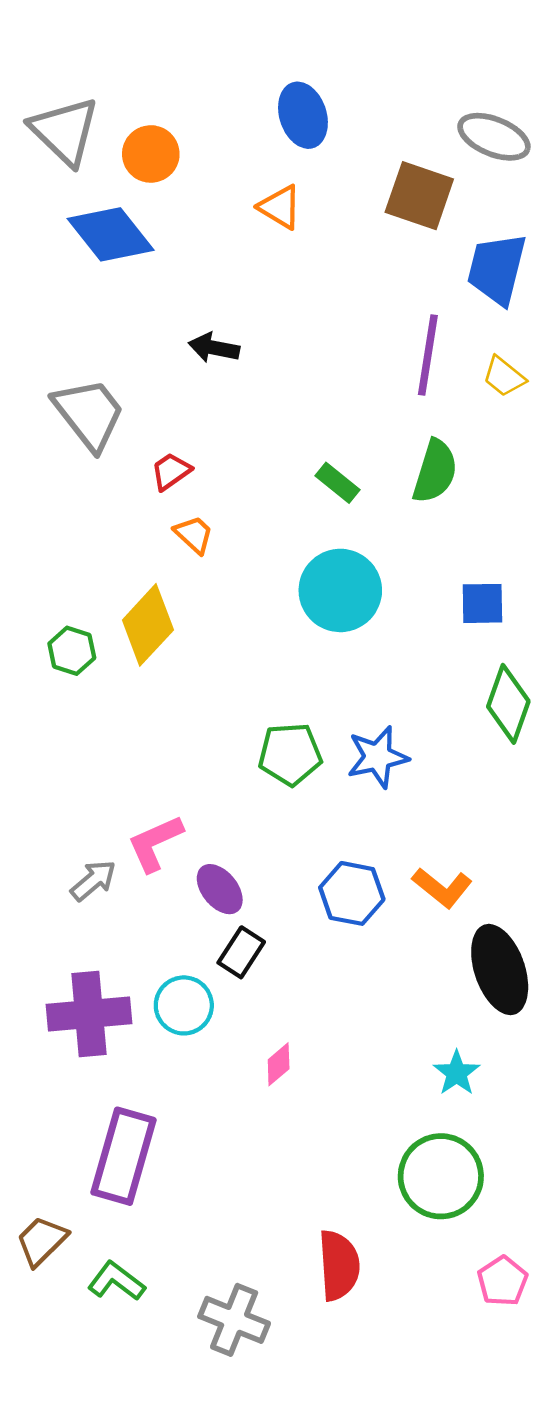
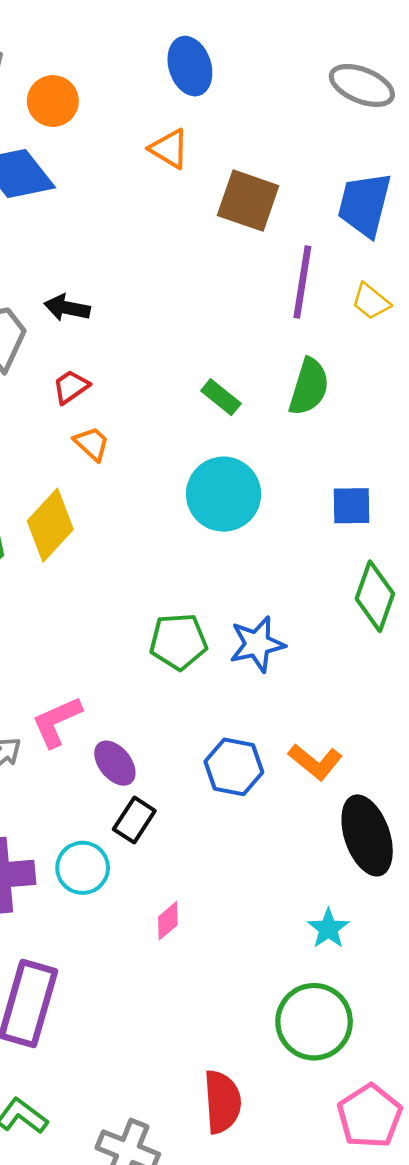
brown square: (419, 196) -> (248, 201), moved
black arrow: (214, 348) -> (67, 308), moved
pink pentagon: (503, 1281) -> (370, 1116), size x1.4

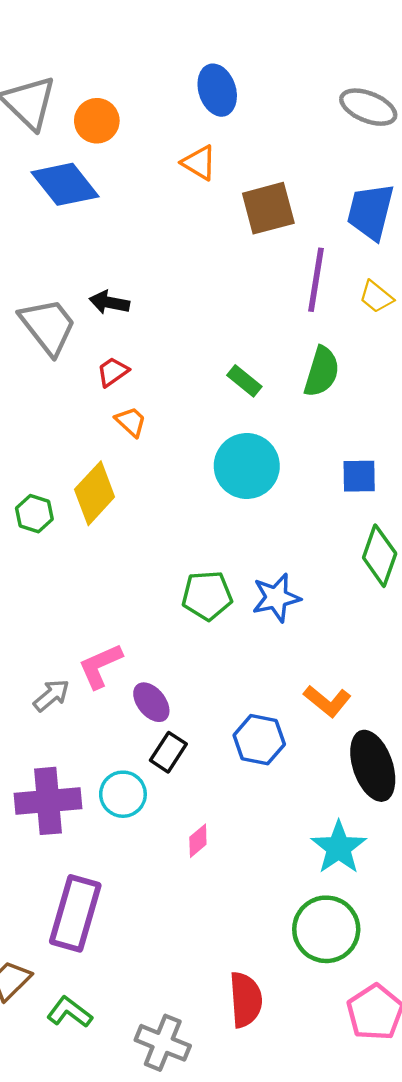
brown square: (248, 201) -> (268, 208), turned -34
blue hexagon: (234, 767) -> (259, 740), moved
cyan star: (328, 929) -> (339, 848), size x1.5

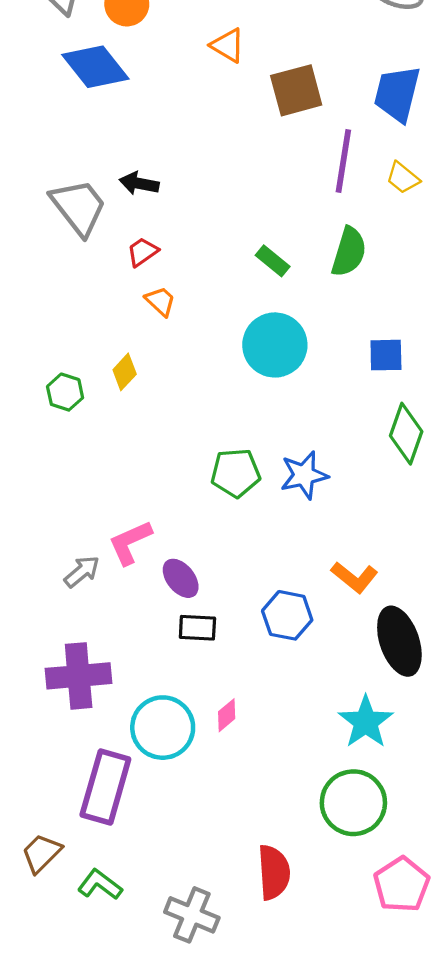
yellow diamond: (95, 493) -> (125, 372), size x0.6
black rectangle: (168, 752) -> (197, 628), turned 60
cyan circle: (123, 794) -> (163, 728), moved, size x1.4

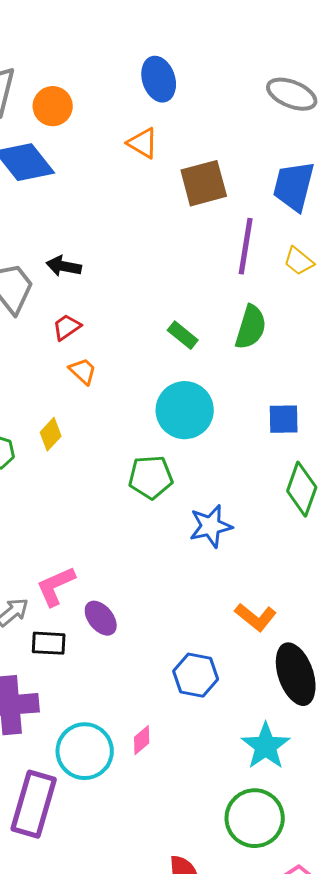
green pentagon: (236, 473) -> (151, 477), moved
blue hexagon: (287, 615) -> (196, 675), moved
black rectangle: (197, 628) -> (49, 643), moved

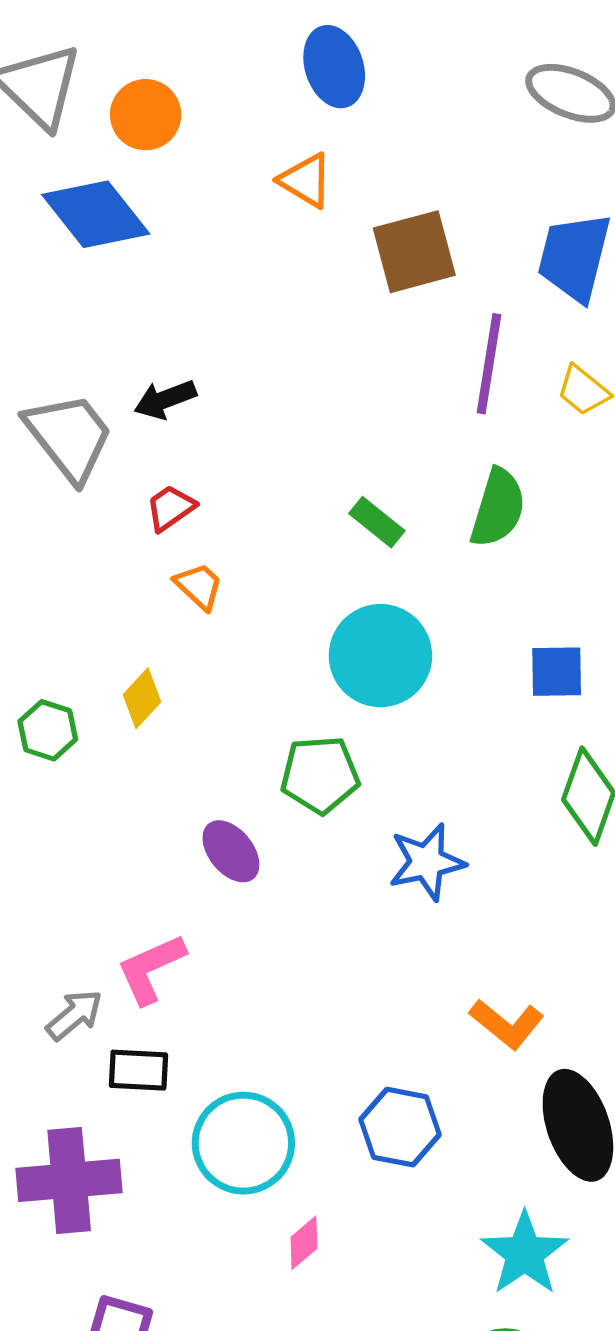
black arrow: (64, 266) -> (165, 399), turned -32
purple ellipse: (101, 618) -> (231, 851), moved
cyan circle: (85, 751) -> (243, 1143), moved

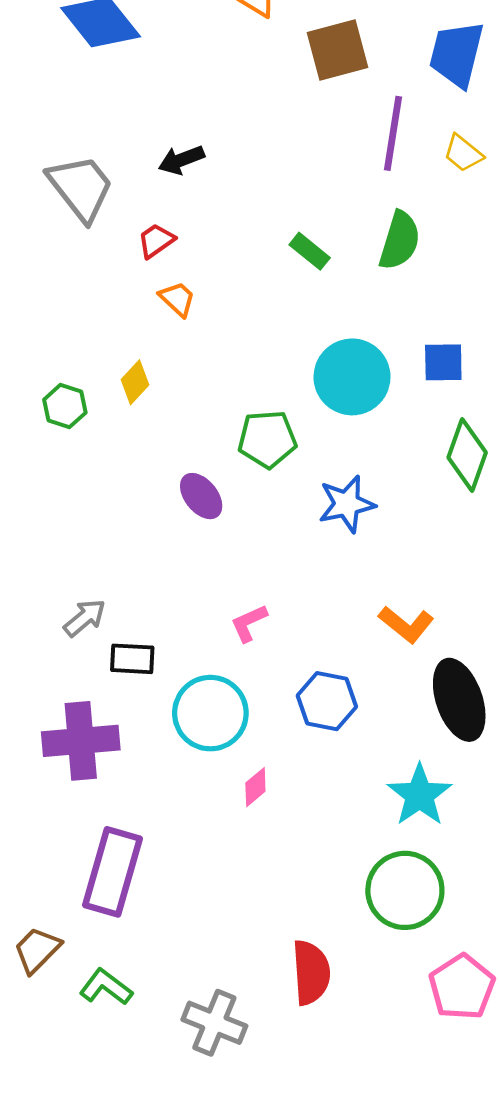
black arrow: (165, 399) -> (181, 160), moved
cyan circle: (380, 656) -> (352, 377), moved
pink L-shape: (151, 969) -> (249, 623), moved, size x0.7

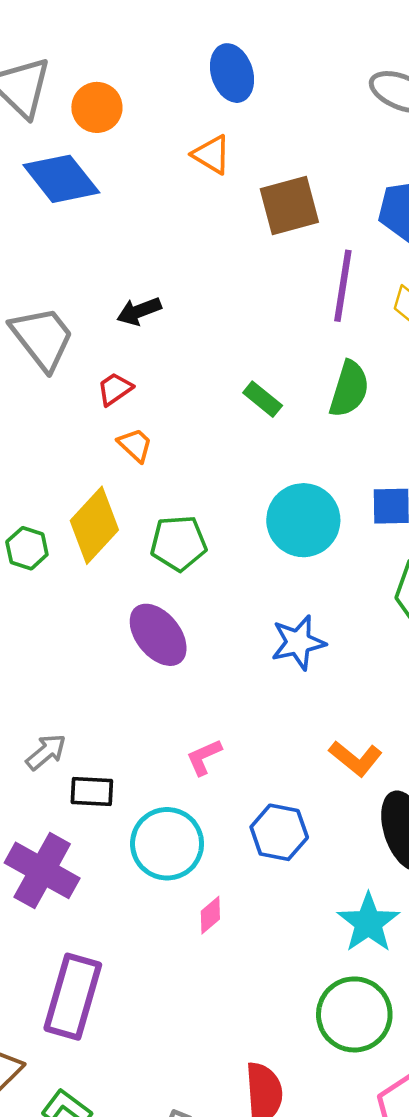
yellow diamond: (135, 382) -> (94, 525), size x1.8
green pentagon: (267, 439) -> (178, 543), moved
purple ellipse: (201, 496) -> (158, 635), size x1.4
purple cross: (81, 741) -> (42, 870), turned 34

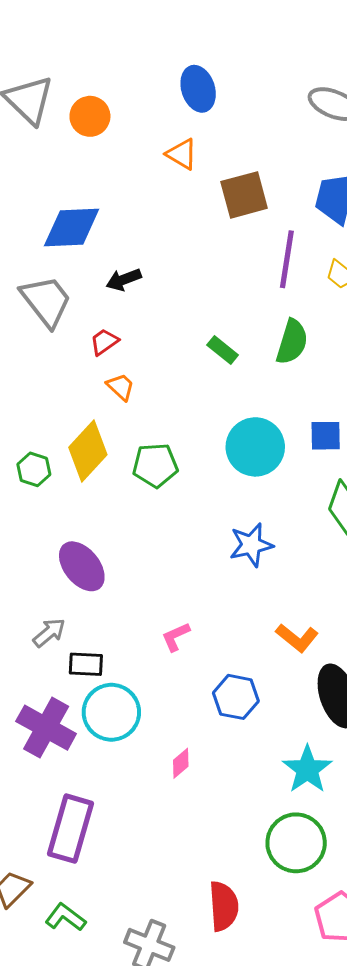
blue diamond: (61, 179) -> (72, 228), moved, turned -54
purple ellipse: (158, 635) -> (82, 566), moved
cyan circle: (167, 844) -> (111, 712), moved

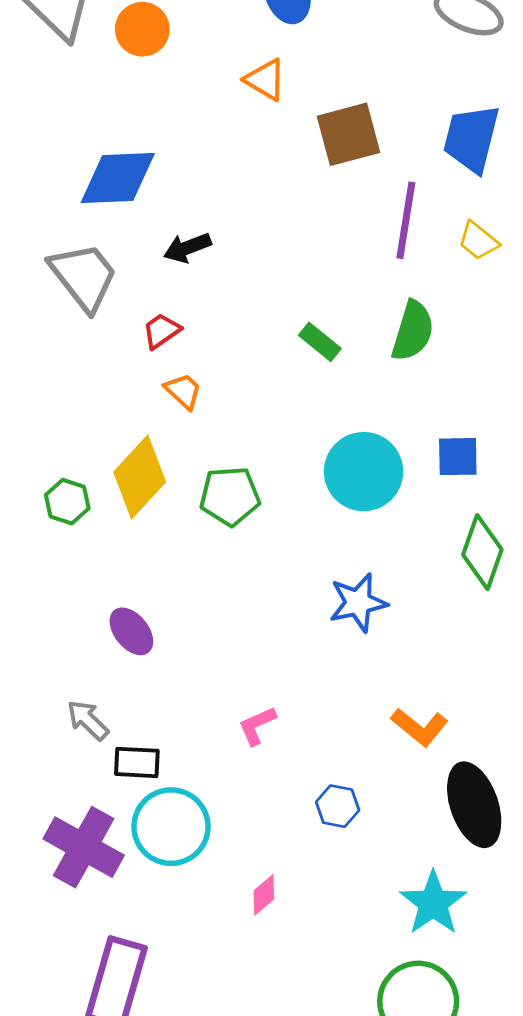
purple ellipse: (82, 566) -> (131, 631), size x0.7
gray arrow: (49, 633) -> (88, 720), turned -96
blue hexagon: (236, 697) -> (338, 806), size x0.7

